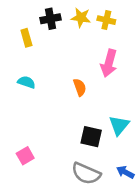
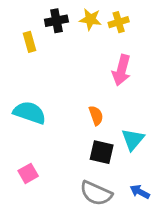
yellow cross: (106, 20) -> (119, 22), turned -30
cyan semicircle: (26, 82) -> (30, 113), moved, size x1.6
orange semicircle: (80, 87) -> (96, 115), moved

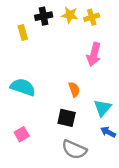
black square: (102, 152) -> (67, 118), moved
blue arrow: (140, 192) -> (108, 132), moved

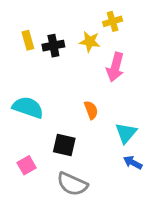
yellow star: (70, 15) -> (90, 42), moved
black cross: (44, 16) -> (53, 46), moved
black square: (67, 118) -> (64, 145), moved
gray semicircle: (74, 150) -> (72, 184), moved

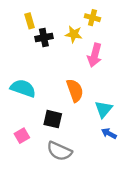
yellow cross: (113, 21) -> (92, 18), turned 32
yellow rectangle: (28, 40) -> (30, 21), moved
orange semicircle: (91, 110) -> (75, 90), size x1.5

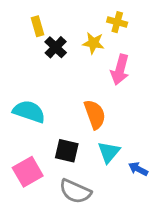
black cross: (44, 37) -> (56, 47), turned -35
cyan triangle: (103, 109) -> (109, 152), moved
pink square: (22, 136) -> (28, 172), size x1.5

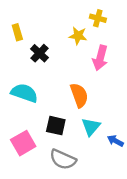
yellow rectangle: (37, 26) -> (17, 32), moved
black cross: (56, 47) -> (40, 53), moved

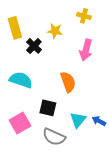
yellow rectangle: (17, 32) -> (15, 28), size x1.5
yellow star: (78, 36) -> (55, 31), moved
cyan triangle: (91, 127) -> (78, 120), moved

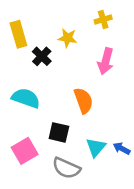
yellow cross: (84, 16) -> (103, 19), turned -32

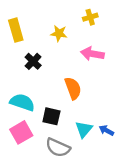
black cross: (42, 56) -> (33, 61), moved
pink arrow: (106, 61) -> (92, 54), turned 85
cyan semicircle: (26, 98) -> (22, 102), moved

